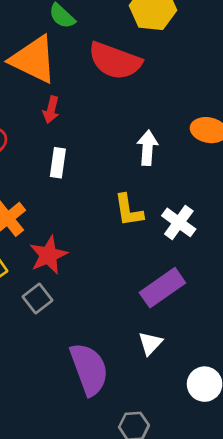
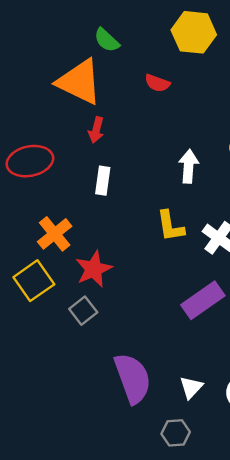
red semicircle: (115, 61) -> (157, 83), size x0.5
white triangle: (150, 343) -> (191, 387), moved

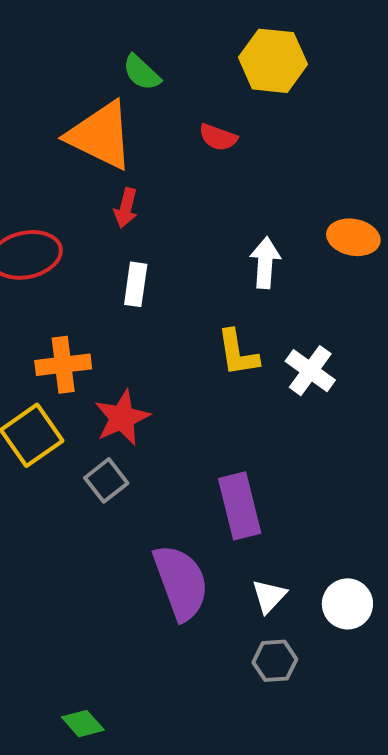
orange cross: (55, 234) -> (63, 365), turned 32
purple rectangle: (203, 300) -> (240, 506), moved, turned -69
gray hexagon: (176, 433) -> (275, 661), moved

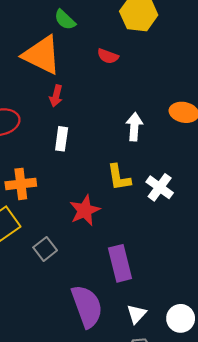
red star: (122, 418) -> (85, 210), moved

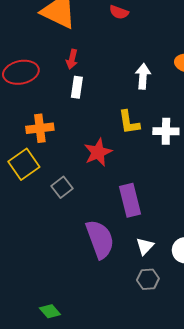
red arrow: (56, 96) -> (72, 59), moved
white cross: (160, 187) -> (166, 131), turned -35

